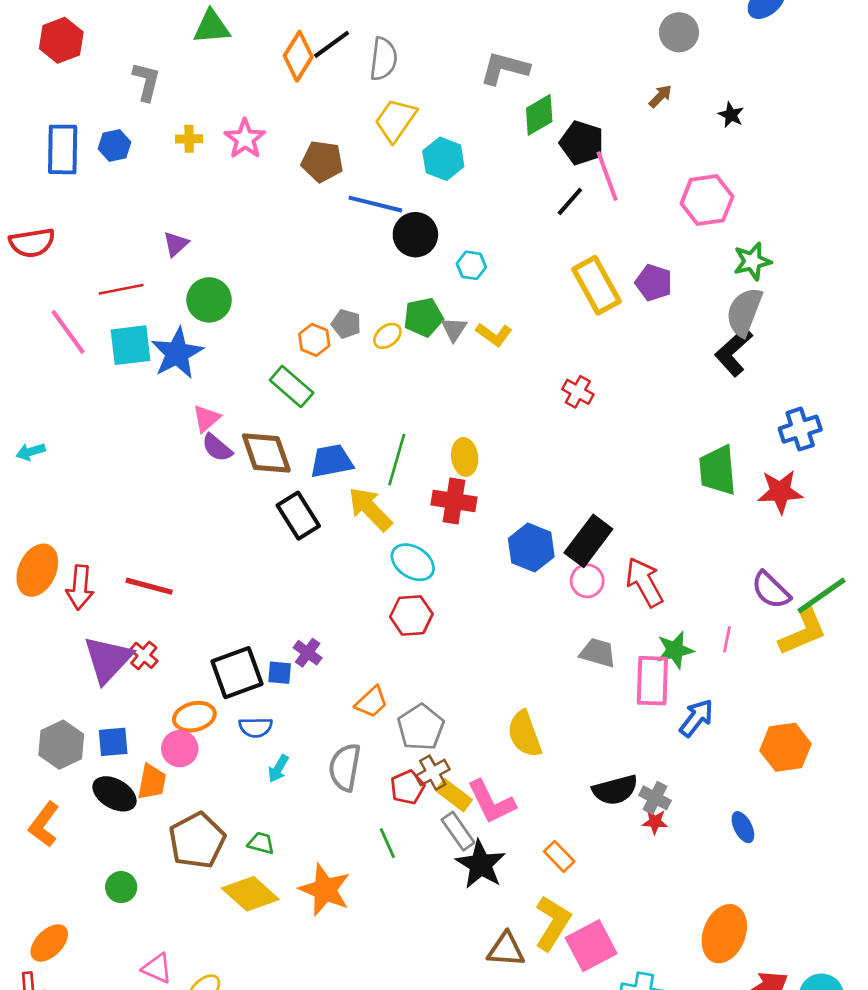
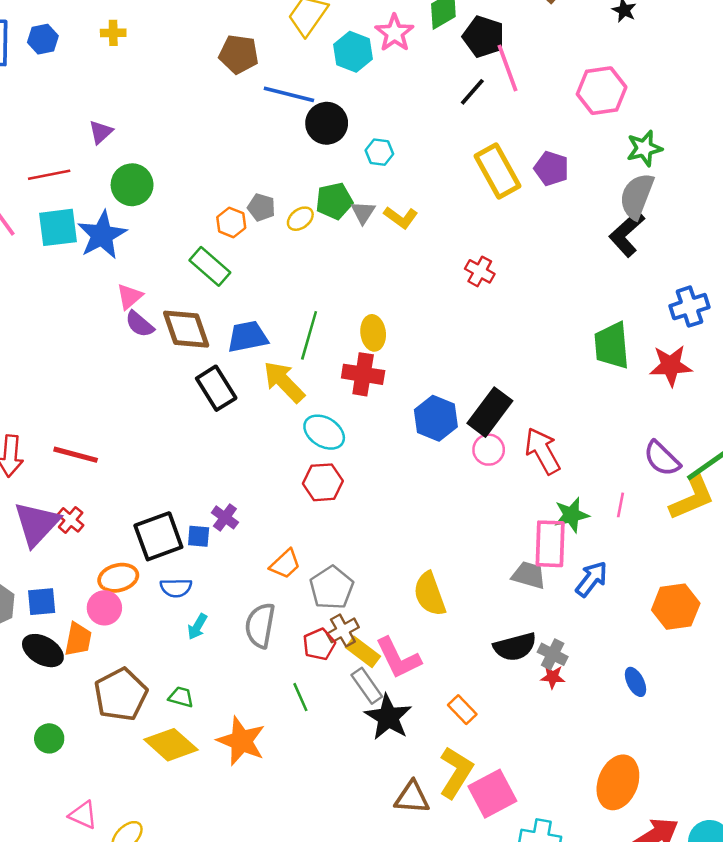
pink star: (245, 139) -> (394, 33), moved
gray trapezoid: (598, 653) -> (529, 575), moved

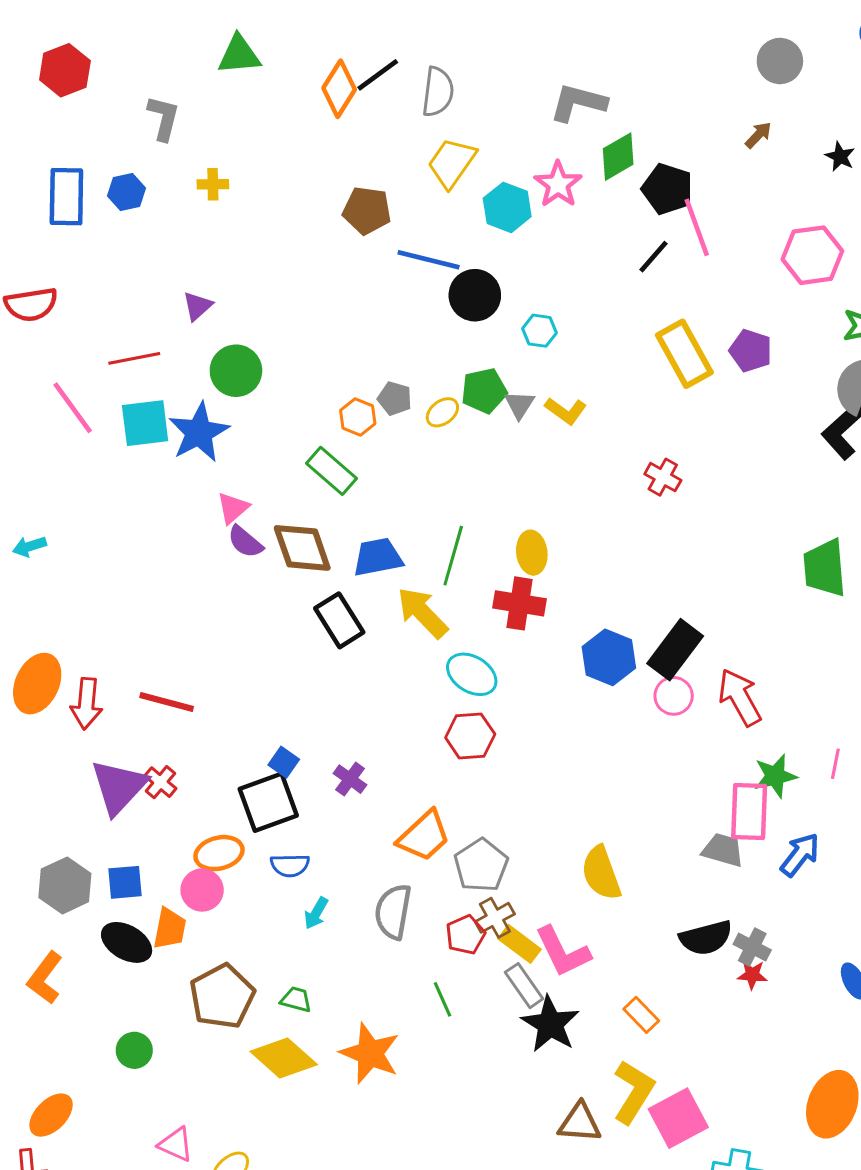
blue square: (199, 536) -> (284, 762), moved, turned 30
orange trapezoid: (285, 564) -> (424, 836), size x1.4

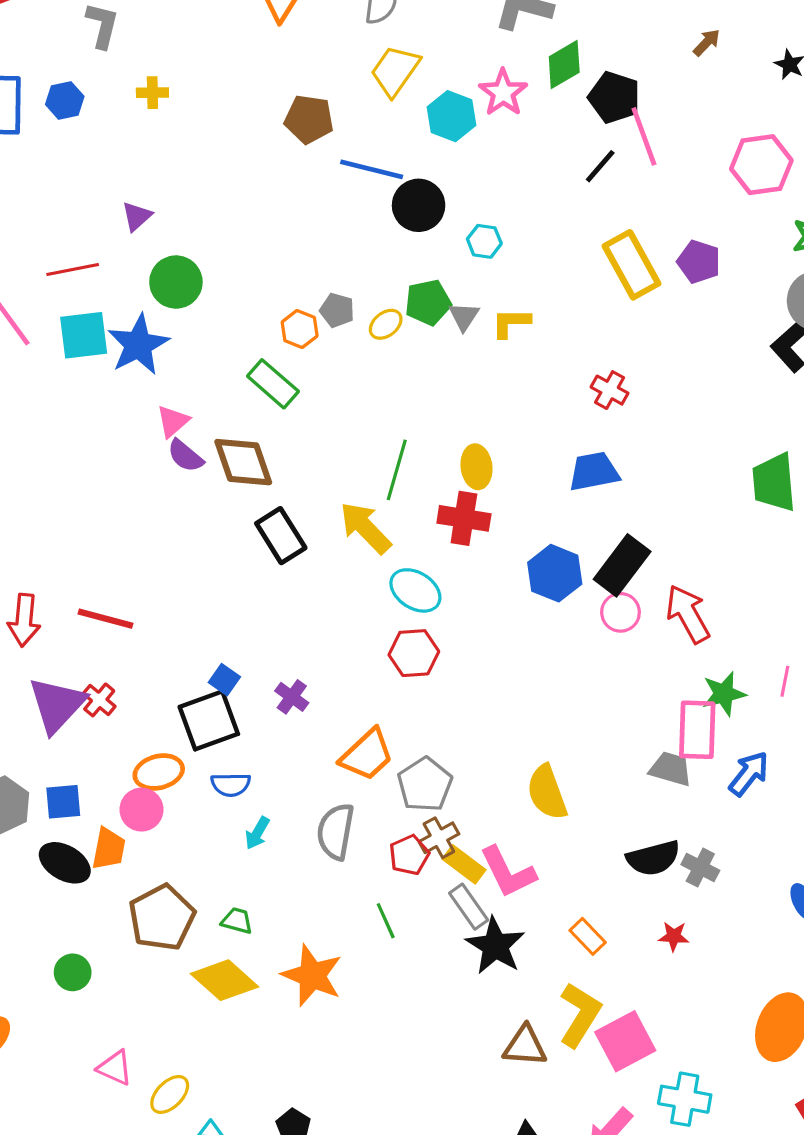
yellow L-shape: (566, 411) -> (511, 323), turned 144
blue trapezoid: (378, 557) -> (594, 471), moved
red star: (752, 975) -> (674, 936), moved

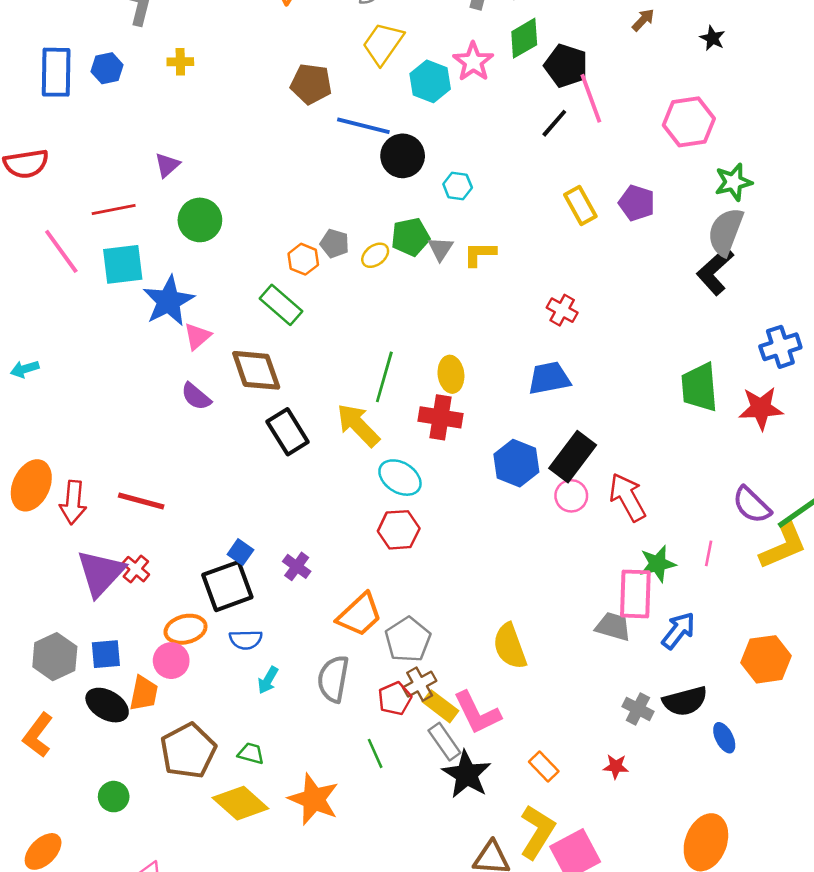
yellow rectangle: (631, 265) -> (580, 206), size x0.7
blue star: (138, 345) -> (169, 301), moved
purple semicircle: (185, 456) -> (196, 396), moved
black semicircle: (653, 858) -> (685, 701), moved

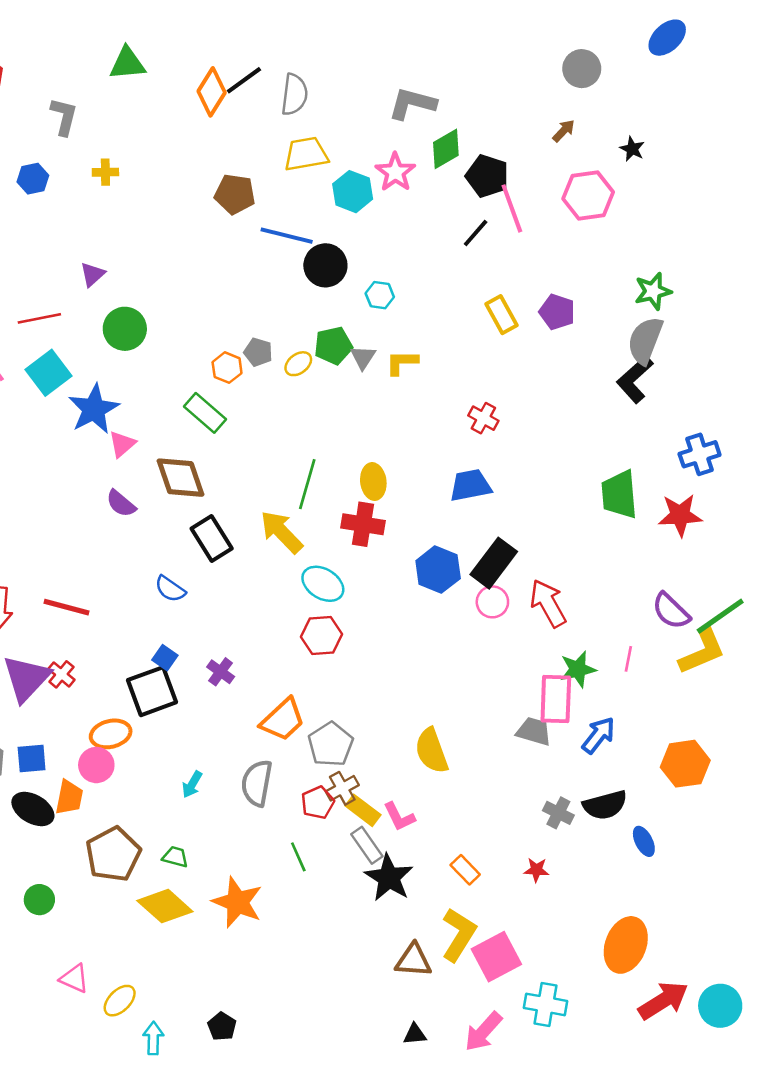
yellow trapezoid: (383, 43) -> (306, 154), turned 45
pink hexagon: (689, 122) -> (588, 195), moved
cyan square: (123, 264) -> (48, 373), turned -30
blue semicircle: (246, 640) -> (170, 589), moved, turned 36
pink L-shape: (477, 713) -> (399, 817), size x0.7

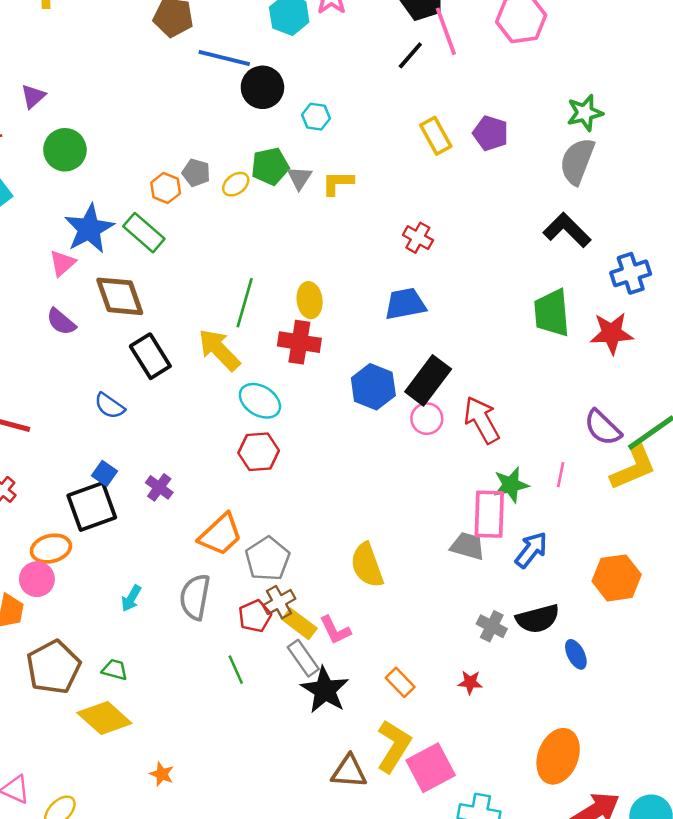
black L-shape: (635, 379) -> (567, 230), moved, turned 87
blue star: (94, 409) -> (89, 229), moved
orange star: (237, 902) -> (162, 774), moved, size x0.5

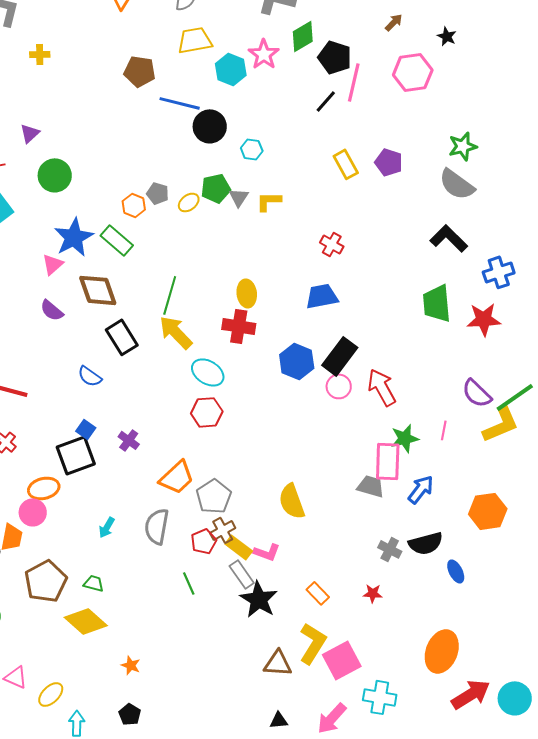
pink line: (446, 31) -> (354, 82), turned 33
gray semicircle: (577, 161) -> (457, 184), turned -75
green line: (245, 303) -> (170, 295), moved
pink L-shape: (335, 630) -> (267, 552), turned -44

